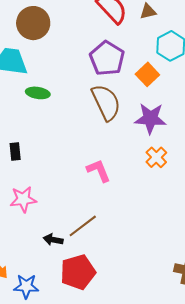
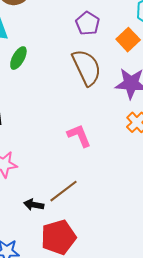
purple pentagon: (107, 58) -> (88, 23), size x0.7
green ellipse: (38, 93) -> (18, 58), turned -70

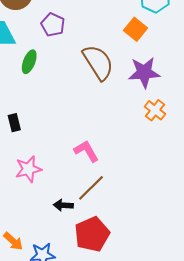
purple pentagon: (88, 23) -> (53, 25), moved
pink L-shape: (79, 136) -> (86, 151), moved

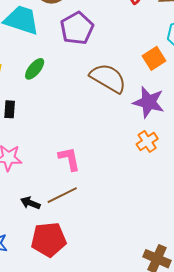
purple pentagon: (53, 25) -> (77, 28), size x1.4
green ellipse: (29, 62) -> (35, 69), moved
brown semicircle: (98, 62) -> (108, 78), turned -45

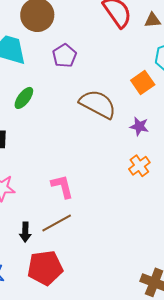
purple pentagon: (77, 28) -> (64, 56), size x0.7
purple star: (149, 102) -> (139, 126), size x0.6
black arrow: (30, 203) -> (25, 232), turned -108

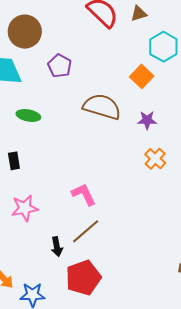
green ellipse: (24, 98) -> (28, 115), turned 75

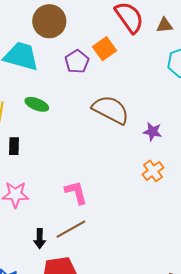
orange square: (142, 76) -> (105, 49), moved

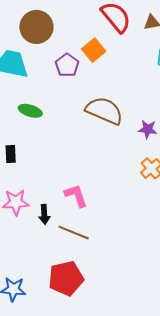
brown line: (71, 229) -> (74, 233), turned 56
black arrow: (40, 239) -> (44, 214), moved

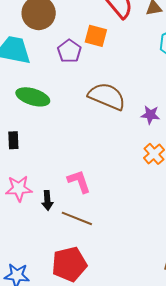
orange square: (94, 50) -> (96, 36), turned -35
green ellipse: (30, 111) -> (33, 97), size x1.4

